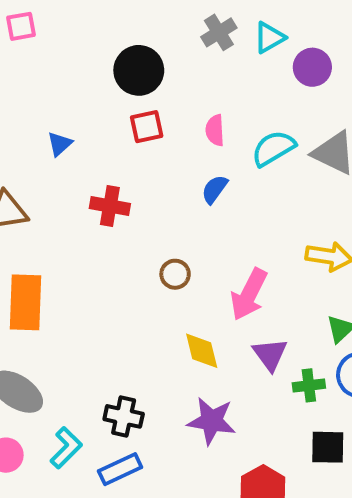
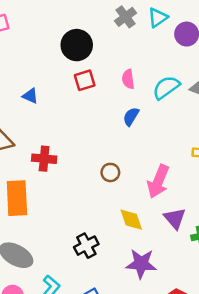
blue triangle: (60, 144) -> (30, 96), turned -49
red cross: (110, 206) -> (44, 159), moved
black cross: (124, 416) -> (86, 246), moved, turned -35

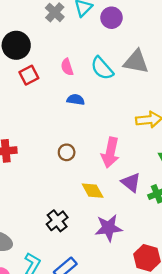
cyan semicircle: (166, 87) -> (102, 68), turned -85
blue semicircle: (131, 117) -> (76, 100), turned 78

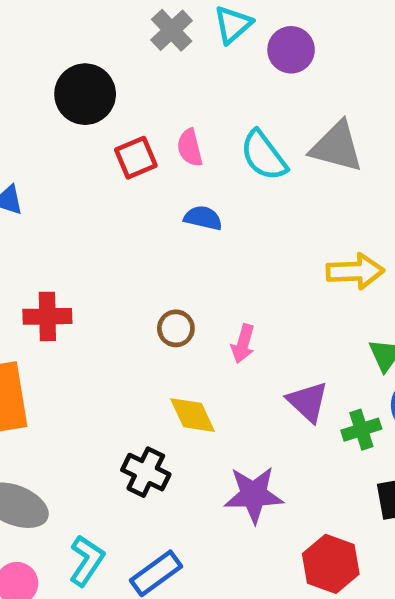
red square: (29, 75) -> (136, 158), moved
pink arrow: (110, 152) -> (243, 344), moved, size x0.6
yellow diamond: (93, 191) -> (192, 415), moved
black cross: (57, 221) -> (146, 472), turned -30

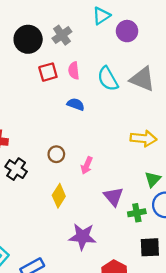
gray cross: (172, 30) -> (62, 35), moved
yellow diamond: (192, 415) -> (59, 196), turned 50
black cross: (146, 472) -> (16, 169), moved

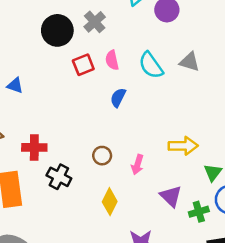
gray triangle: (142, 79) -> (190, 62), size x0.7
blue semicircle: (76, 104) -> (118, 98), turned -78
yellow arrow: (144, 138) -> (183, 146), moved

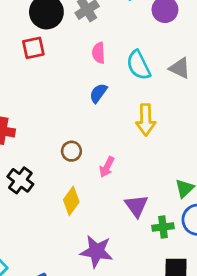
red square: (83, 65) -> (33, 48), moved
yellow arrow: (183, 146) -> (146, 120), moved, turned 80
black cross: (59, 177) -> (20, 180), moved

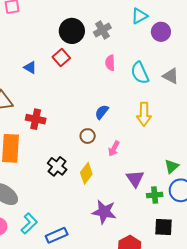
red square: (33, 48) -> (61, 58), turned -30
blue semicircle: (98, 93) -> (102, 112), moved
black cross: (20, 180) -> (57, 166), moved

